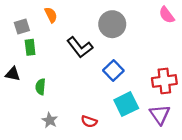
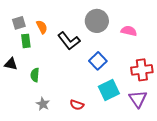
orange semicircle: (51, 15) -> (42, 27), moved
pink semicircle: (167, 15) -> (129, 31), moved, turned 140

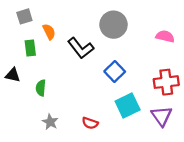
gray square: (19, 23) -> (24, 16), moved
pink semicircle: (129, 31) -> (165, 36), moved

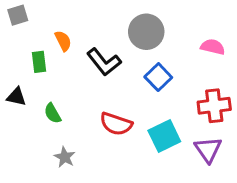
gray square: (24, 16) -> (18, 15), moved
blue square: (115, 72) -> (158, 77), moved
green semicircle: (41, 88) -> (53, 113), turned -35
red semicircle: (90, 123) -> (116, 124), moved, size x1.5

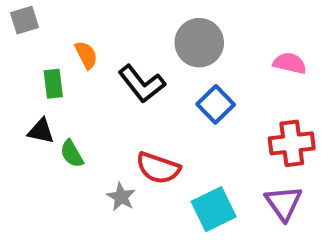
black triangle: (16, 97) -> (41, 131), moved
cyan square: (164, 136) -> (214, 209), moved
gray star: (65, 157) -> (121, 197), moved

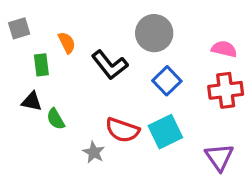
gray square: (24, 20) -> (19, 28), moved
red cross: (292, 143) -> (226, 90), moved
cyan square: (214, 209) -> (165, 132), moved

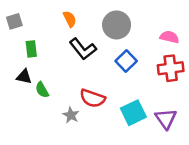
orange semicircle: (67, 43) -> (70, 19), moved
cyan square: (165, 132) -> (133, 113), moved

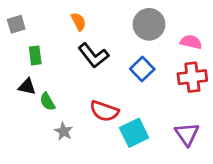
gray circle: (117, 25) -> (149, 24), moved
cyan square: (133, 113) -> (134, 133), moved
gray star: (71, 115) -> (64, 131), moved

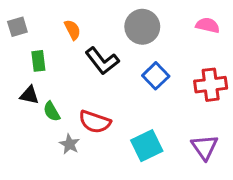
orange semicircle: (79, 22) -> (72, 30), moved
gray circle: (149, 24) -> (142, 27), moved
pink semicircle: (191, 42) -> (208, 25), moved
red semicircle: (104, 111) -> (95, 122), moved

